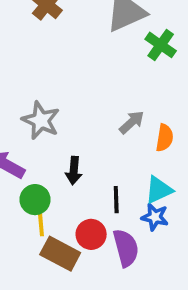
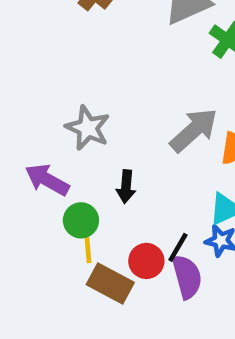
gray arrow: (132, 122) -> (194, 130), size x1.6
black line: (116, 200) -> (178, 247), moved, turned 32

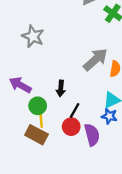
gray star: (88, 128) -> (33, 36), moved
black line: (178, 247) -> (75, 110), moved
brown rectangle: (110, 284) -> (36, 135), moved

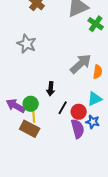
purple arrow: (20, 85) -> (16, 106), moved
blue star: (109, 116) -> (93, 122), moved
red circle: (71, 127) -> (79, 112), moved

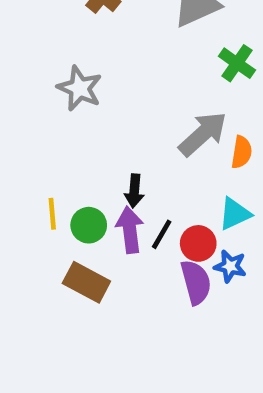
green cross: (96, 24) -> (237, 63), moved
purple arrow: (16, 106) -> (130, 230), moved, turned 54
yellow line: (34, 116) -> (52, 214), moved

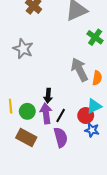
gray arrow: (203, 134) -> (79, 70), turned -75
red circle: (198, 243) -> (86, 115), moved
purple semicircle: (196, 282) -> (61, 137), moved

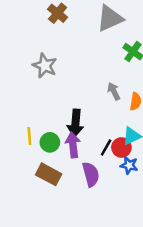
gray arrow: (79, 70) -> (114, 91), size x0.6
black arrow: (48, 96) -> (75, 123), size x1.5
black line: (61, 115) -> (106, 147), moved

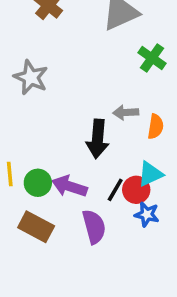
gray arrow: (114, 91) -> (126, 112), turned -66
black arrow: (75, 123) -> (98, 139), moved
purple arrow: (73, 145) -> (69, 186), turned -65

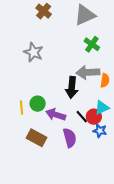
green cross: (152, 58) -> (92, 44), moved
gray arrow: (126, 112) -> (88, 72), size x1.6
green circle: (38, 183) -> (38, 104), moved
black line: (115, 190) -> (82, 117), turned -72

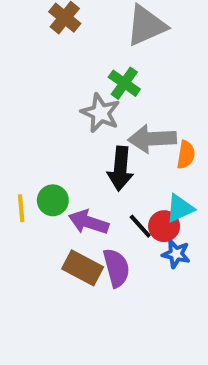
green cross: (92, 44) -> (124, 83), moved
gray star: (34, 52) -> (101, 113), moved
brown rectangle: (37, 138) -> (83, 268), moved

